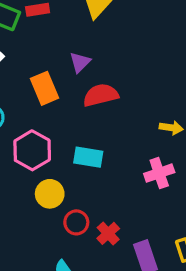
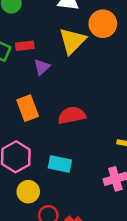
purple triangle: (80, 62) -> (42, 67), moved

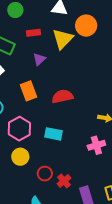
red rectangle: (25, 46) -> (34, 33), moved
yellow circle: (28, 192) -> (20, 157), moved

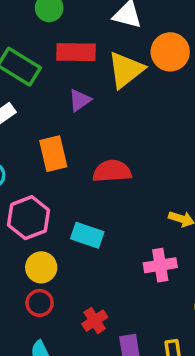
red rectangle: (34, 33) -> (76, 52), size x1.5
yellow circle: (20, 157) -> (41, 267), moved
red circle: (45, 174) -> (40, 303), moved

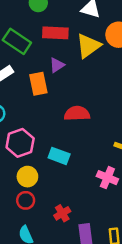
orange rectangle: (53, 154) -> (38, 84), moved
pink cross: (160, 265) -> (107, 178), turned 30

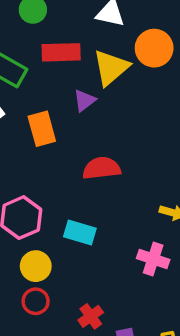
purple triangle: (57, 65) -> (84, 100), moved

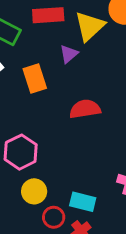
cyan rectangle: (80, 232) -> (83, 202), moved
red circle: (36, 301) -> (54, 217), moved

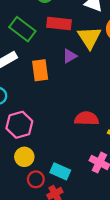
yellow triangle: (90, 26) -> (89, 37), turned -30
red semicircle: (85, 109) -> (86, 118), moved

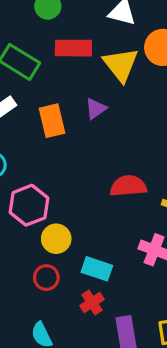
purple triangle: (70, 56) -> (96, 109), moved
yellow circle: (24, 157) -> (56, 239), moved
red circle: (36, 179) -> (46, 278), moved

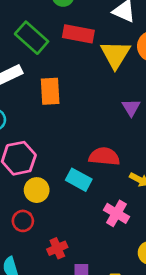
purple triangle: (96, 109) -> (131, 108), moved, turned -36
cyan rectangle: (97, 269) -> (79, 180), moved

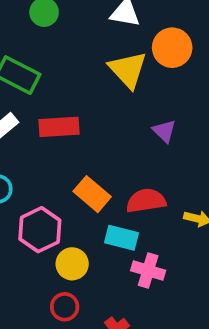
red rectangle: (78, 34) -> (59, 127), moved
orange rectangle: (50, 91) -> (92, 194), moved, turned -32
pink cross: (116, 213) -> (148, 270), moved

